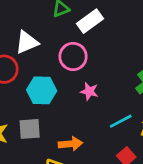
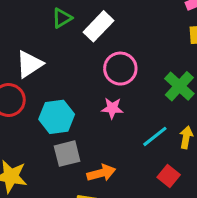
pink circle: (73, 57) -> (120, 69), moved
gray square: (30, 129) -> (67, 154), moved

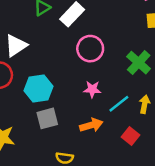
pink star: (112, 108) -> (92, 89), moved
orange arrow: (101, 173) -> (91, 125), moved

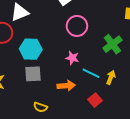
cyan line: (119, 104) -> (91, 73), turned 54

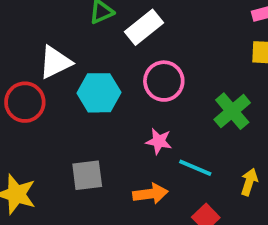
cyan hexagon: (31, 49) -> (99, 93), moved
yellow arrow: (111, 77) -> (249, 182), moved

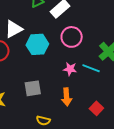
cyan line: (195, 168) -> (91, 68), moved
orange arrow: (150, 194) -> (67, 97), turned 96

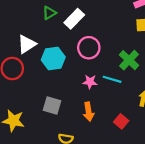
gray square: (33, 88) -> (52, 105), turned 30

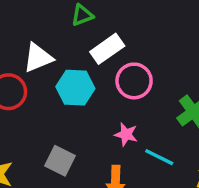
white rectangle: (74, 19) -> (107, 49), moved
cyan line: (112, 79) -> (159, 157), moved

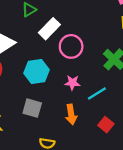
cyan hexagon: (75, 88) -> (36, 71), moved
cyan line: (159, 157) -> (97, 93), turned -48

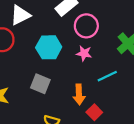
pink star: (72, 83) -> (84, 53), moved
red square: (106, 125) -> (94, 112), moved

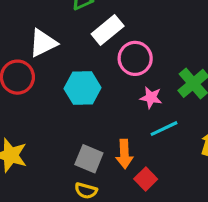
pink star: (84, 53) -> (151, 98), moved
gray square: (40, 84) -> (89, 159), moved

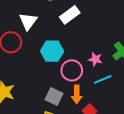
white triangle: (43, 43) -> (28, 21), turned -30
pink circle: (135, 58) -> (72, 70), moved

